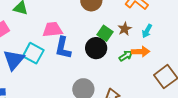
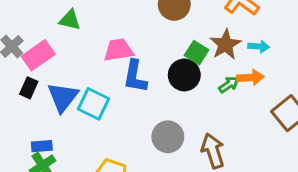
brown star: (125, 29) -> (225, 45), size x1.5
cyan arrow: (147, 31) -> (259, 47), turned -112
cyan square: (33, 53) -> (94, 104), moved

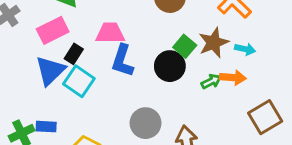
pink rectangle: (38, 55) -> (53, 30), moved
black rectangle: (29, 88) -> (74, 54), moved
blue rectangle: (42, 146) -> (46, 127), moved

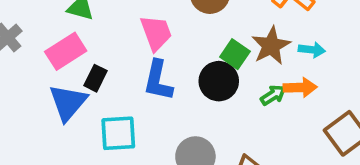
pink trapezoid: (110, 33) -> (156, 33), moved, turned 76
cyan square: (79, 81) -> (118, 133), moved, turned -32

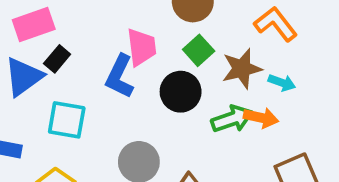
pink trapezoid: (156, 33) -> (141, 47), moved
green square: (235, 54) -> (199, 50), moved
green arrow: (273, 95) -> (232, 119), size x1.5

